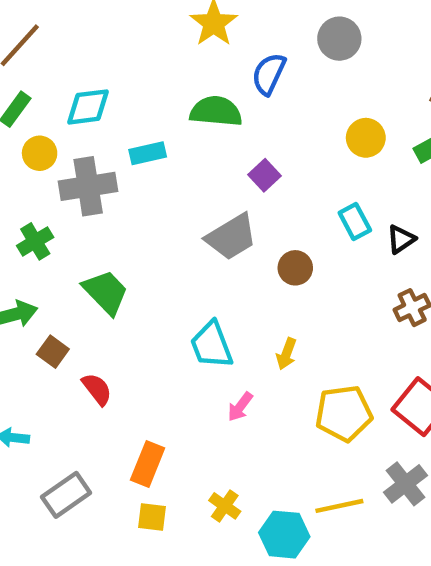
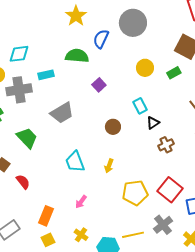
gray circle: (339, 39) -> (133, 23), size x1.4
gray trapezoid: (231, 237) -> (62, 113), moved
black triangle: (401, 239) -> (153, 123), moved
pink arrow: (240, 407) -> (81, 202), moved
yellow square: (152, 517) -> (48, 240), turned -32

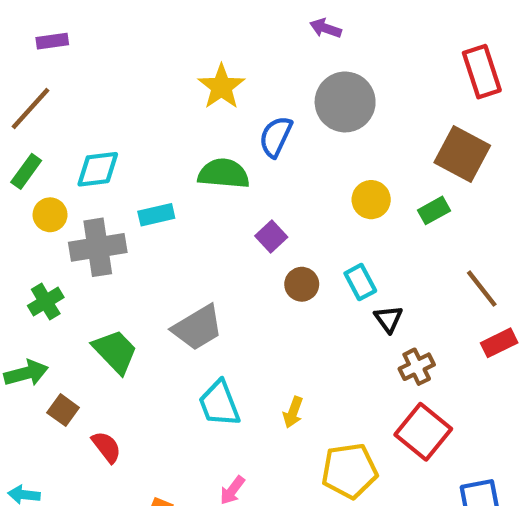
gray trapezoid: (62, 113) -> (198, 328), moved
black triangle: (153, 123) -> (388, 319), turned -32
brown circle: (113, 127) -> (302, 284), moved
red square: (170, 190) -> (423, 432), moved

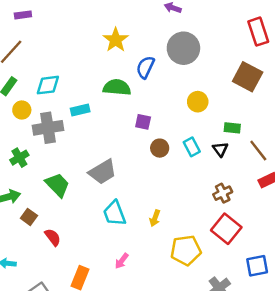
green rectangle: (434, 210) -> (232, 128), moved, turned 35
purple square: (271, 236) -> (143, 122), turned -35
black triangle: (388, 319) -> (220, 149), moved

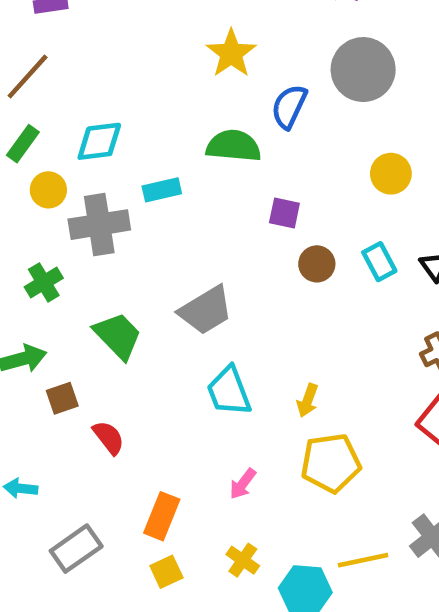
brown square: (29, 217) -> (62, 398), turned 35
yellow pentagon: (186, 250) -> (331, 463), moved

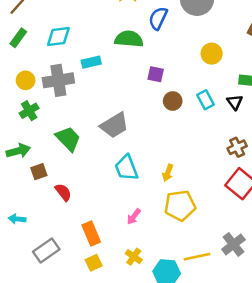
yellow circle: (48, 190) -> (26, 80), moved
orange rectangle: (162, 516) -> (91, 234), turned -45

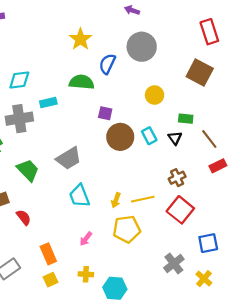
brown circle: (173, 101) -> (120, 137), size x1.6
yellow cross: (134, 257) -> (86, 274), turned -32
yellow line: (197, 257) -> (143, 199), moved

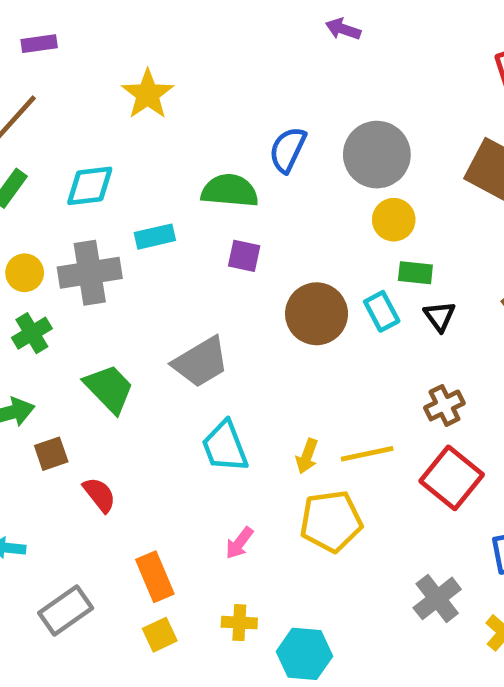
yellow star: (80, 39) -> (148, 94), moved
gray circle: (142, 47) -> (377, 155), moved
purple square: (105, 113) -> (244, 256), moved
green rectangle: (186, 119) -> (415, 273), moved

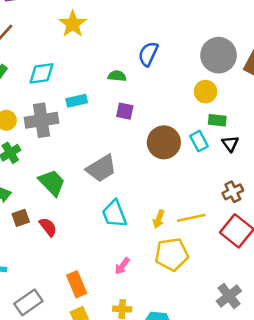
gray circle: (377, 155) -> (219, 55), moved
green semicircle: (230, 191) -> (117, 76), size x0.6
red semicircle: (99, 495) -> (48, 227), moved

